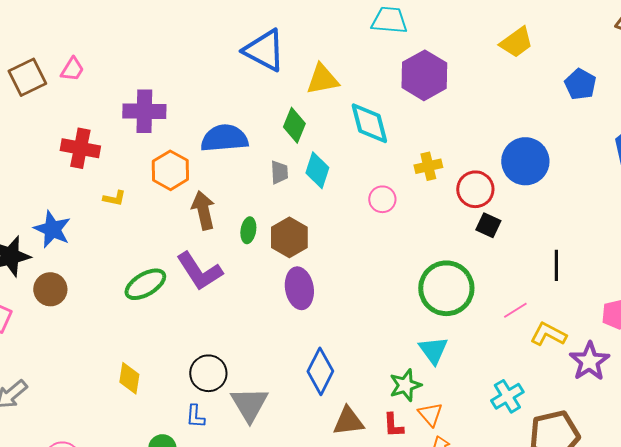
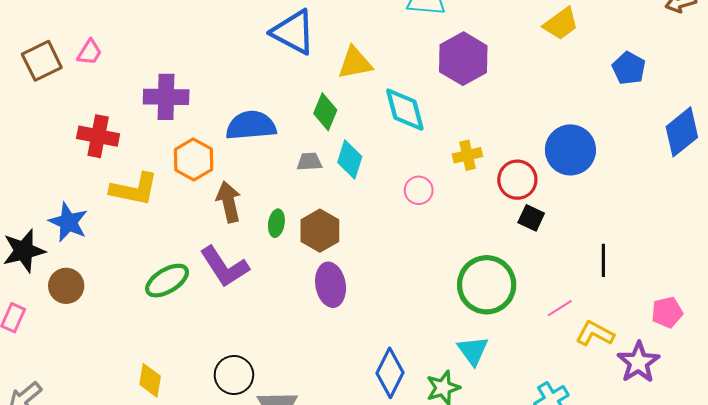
gray trapezoid: (279, 172) -> (309, 162), turned -90
yellow L-shape: (114, 198) -> (134, 189), size x2.0
blue diamond: (320, 371) -> (390, 373), moved

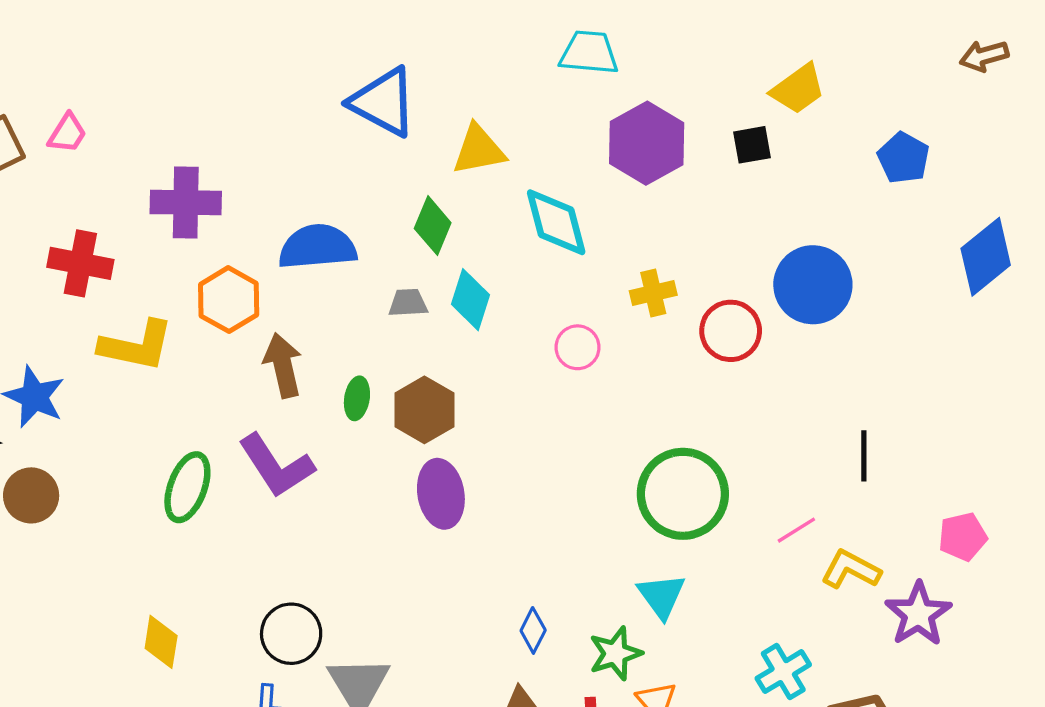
black square: (531, 218) -> (752, 145), moved, turned -35
green ellipse: (167, 281) -> (187, 487), turned -39
blue diamond: (390, 373) -> (533, 630), size x0.6

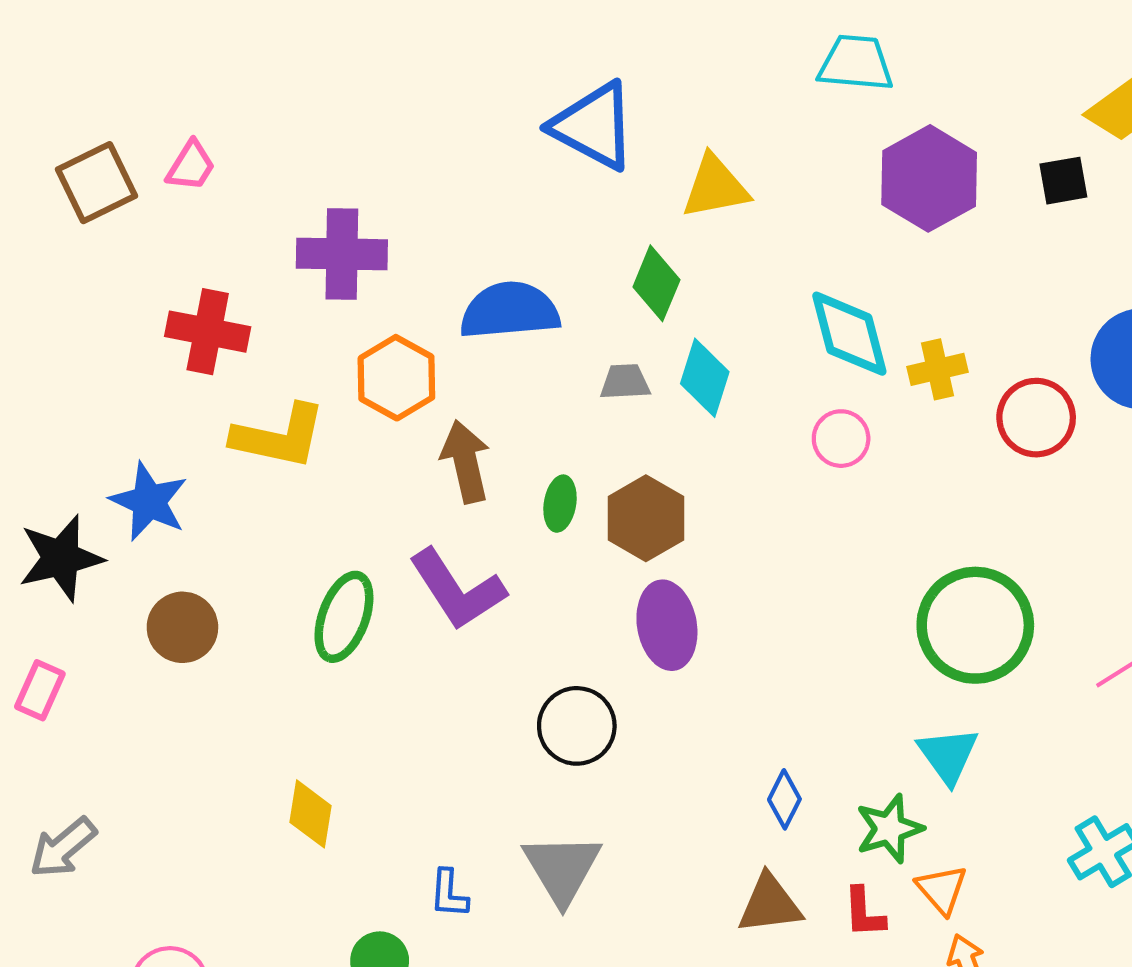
cyan diamond: (556, 222) -> (849, 334), moved
brown circle: (31, 495) -> (182, 627), moved
black circle: (291, 634) -> (577, 726), moved

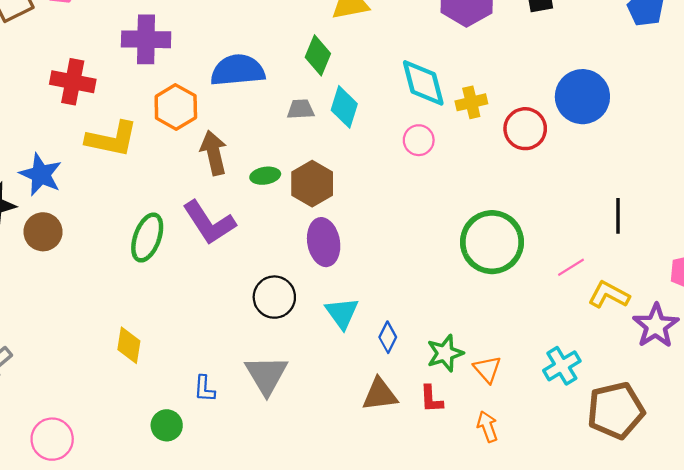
green ellipse: (560, 504) -> (265, 176), turned 72
brown circle: (182, 627) -> (43, 232), moved
cyan triangle: (948, 755) -> (342, 313), moved
orange triangle: (942, 889) -> (487, 369), moved

